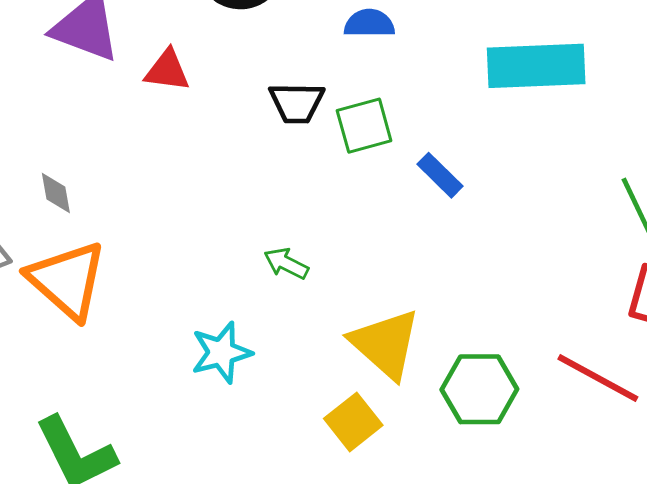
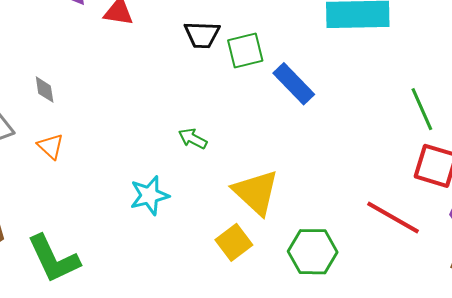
blue rectangle: (440, 175) -> (294, 84), size x1.4
orange triangle: (67, 280) -> (51, 146), size x0.5
green hexagon: (479, 389) -> (313, 252), moved

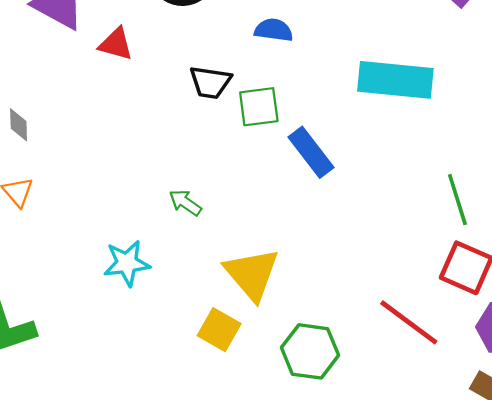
yellow square: (234, 242) -> (219, 330), turned -30

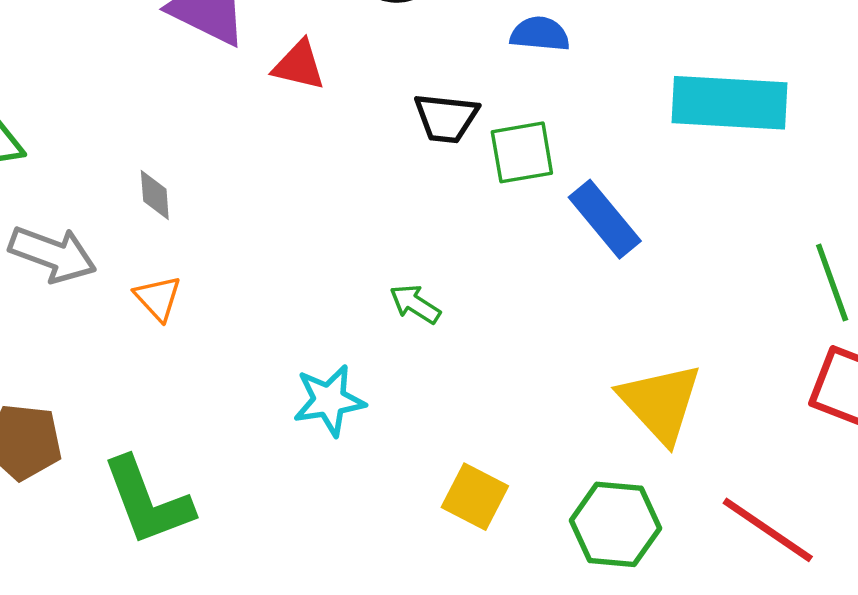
yellow triangle: (252, 274) -> (660, 403), moved
red line: (409, 322) -> (768, 530), moved

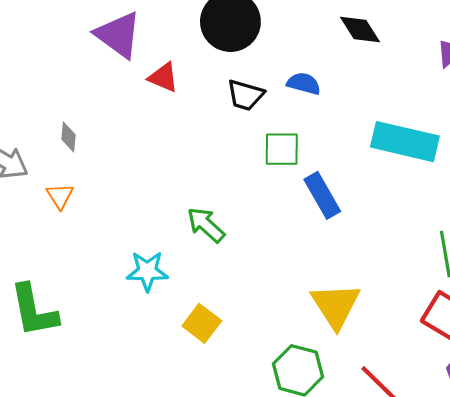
black trapezoid: (446, 118) -> (245, 95), moved
green arrow: (415, 304) -> (206, 225), size x1.4
yellow square: (475, 497) -> (202, 323), moved

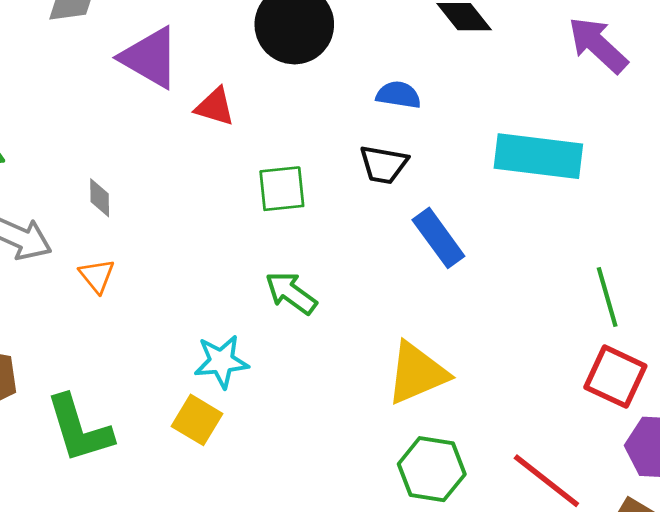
black trapezoid: (245, 95) -> (384, 164), moved
green square: (282, 149) -> (282, 189), moved
yellow triangle: (336, 306) -> (417, 373), moved, turned 46
yellow square: (202, 323) -> (197, 420), moved

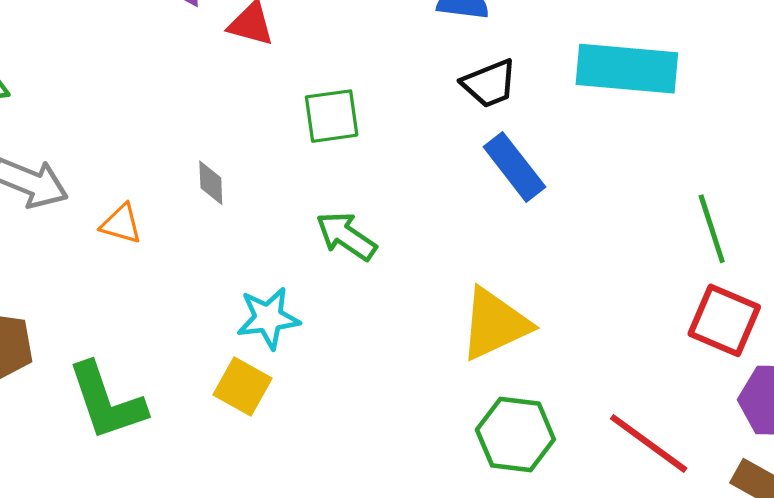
black trapezoid: (384, 164) -> (489, 83), moved, turned -30
gray diamond: (100, 198) -> (211, 183), moved
orange triangle: (97, 276) -> (121, 224), turned -33

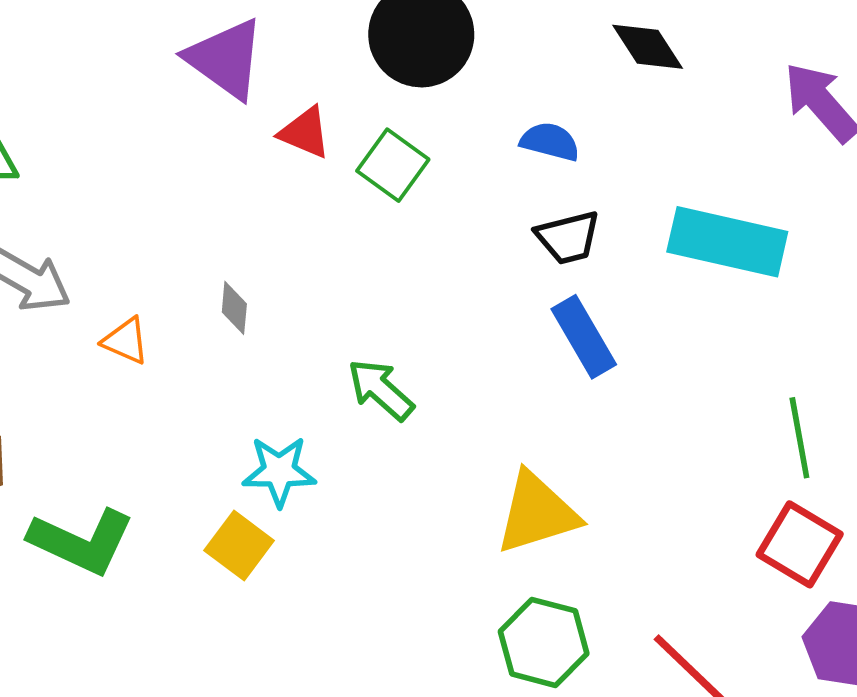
green square: (332, 116) -> (393, 165), moved, turned 36
green L-shape: (107, 401) -> (82, 541), turned -54

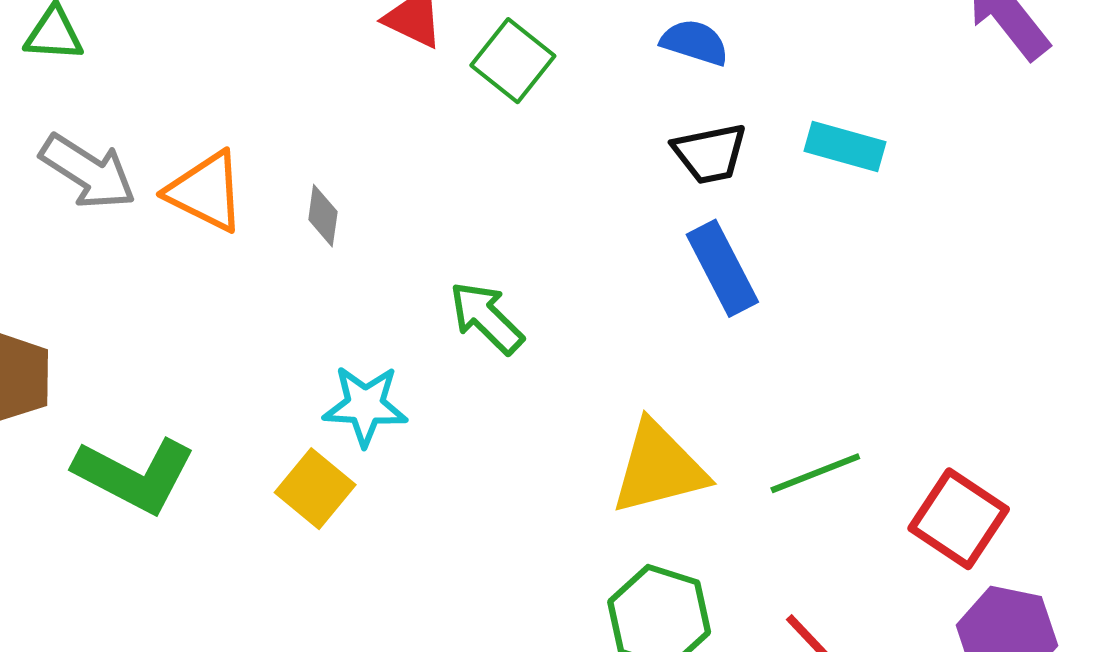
cyan rectangle: (727, 242) -> (845, 147), moved, size x0.6
orange triangle: (126, 341) -> (206, 192), moved, size x1.5
green line: (799, 438) -> (815, 473), moved, turned 76

